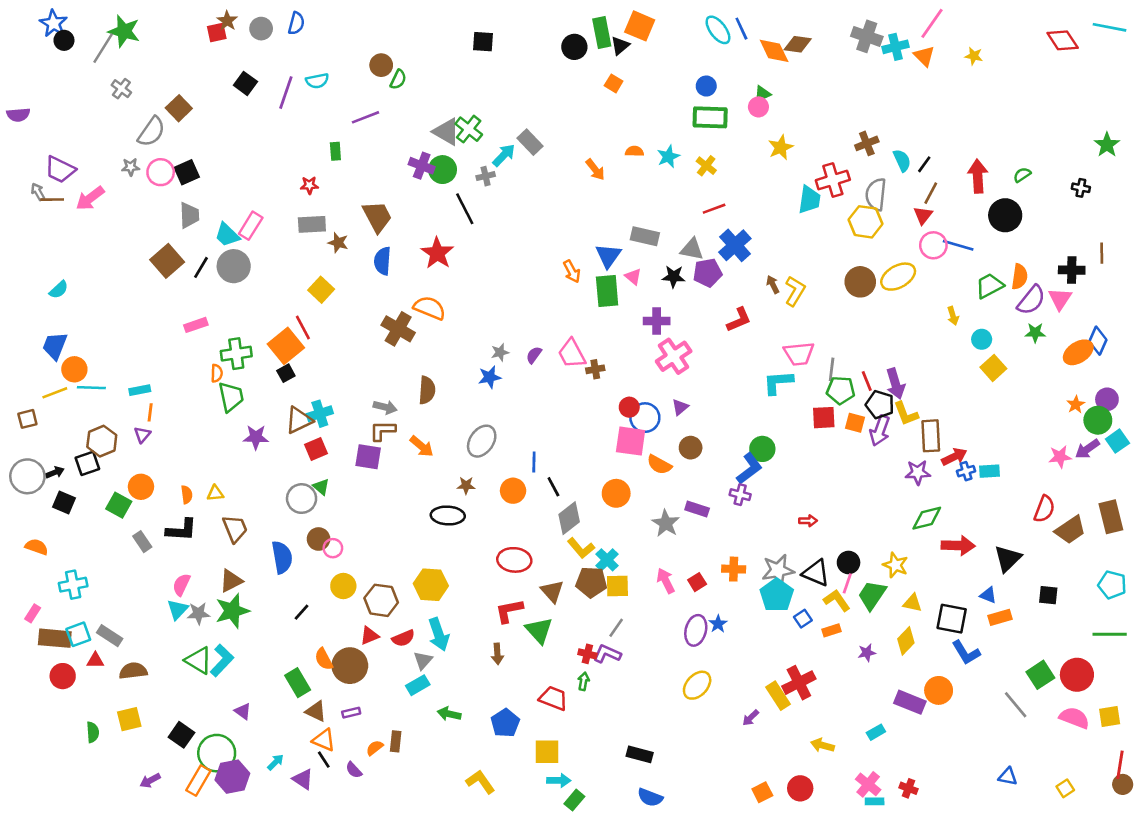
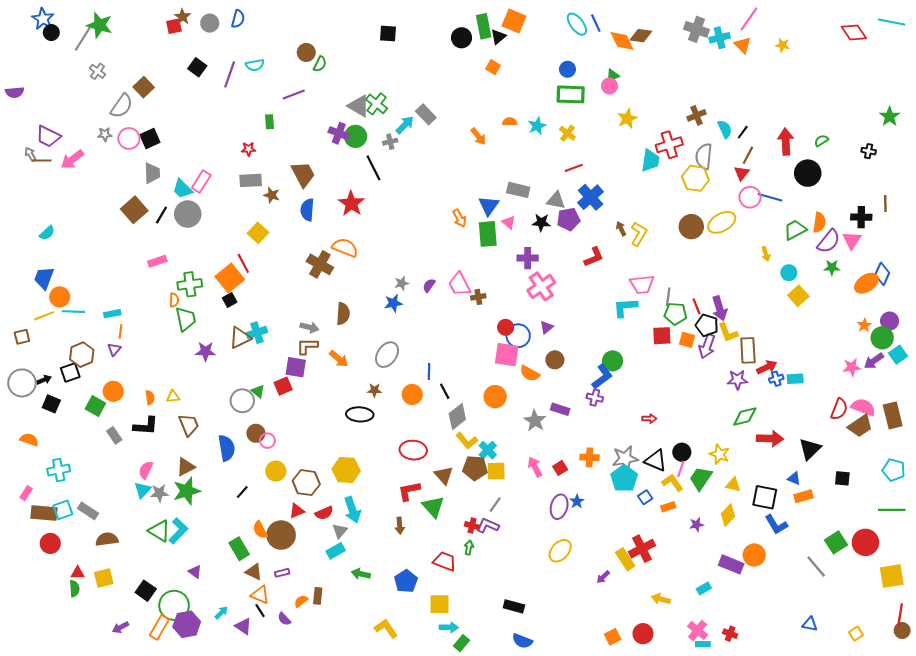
red square: (316, 449) -> (283, 386), moved
red triangle: (95, 660) -> (78, 573), moved
yellow square: (1110, 717) -> (892, 576), size x1.4
pink semicircle: (1074, 718) -> (863, 407), moved

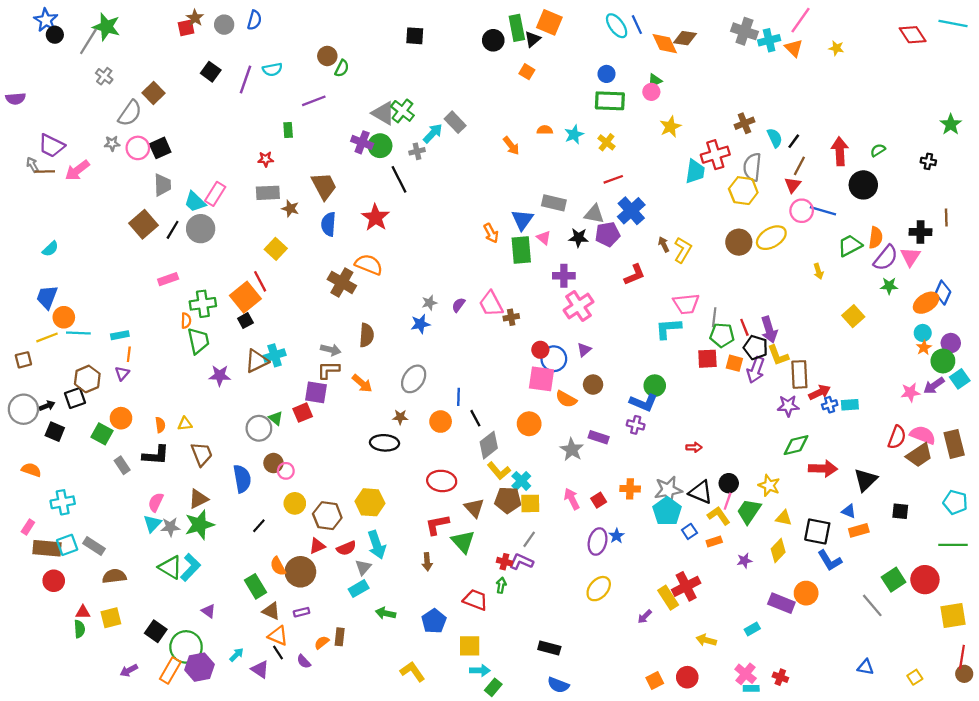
cyan circle: (789, 273) -> (923, 333), moved
blue L-shape: (602, 377) -> (644, 402), turned 60

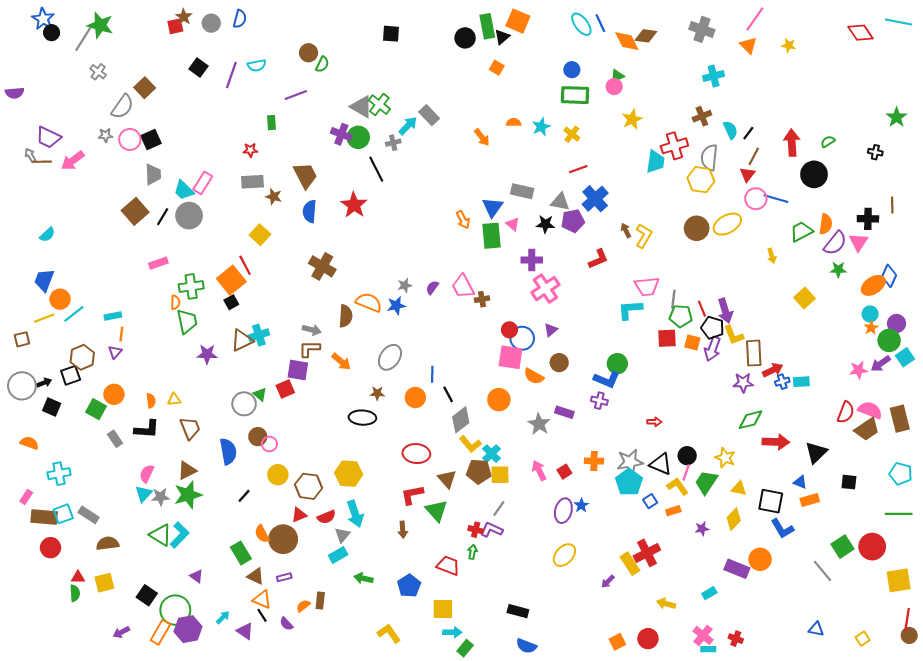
cyan cross: (769, 40) -> (714, 76), moved
orange semicircle: (369, 265) -> (369, 302), moved
cyan line: (78, 333) -> (74, 314), turned -40

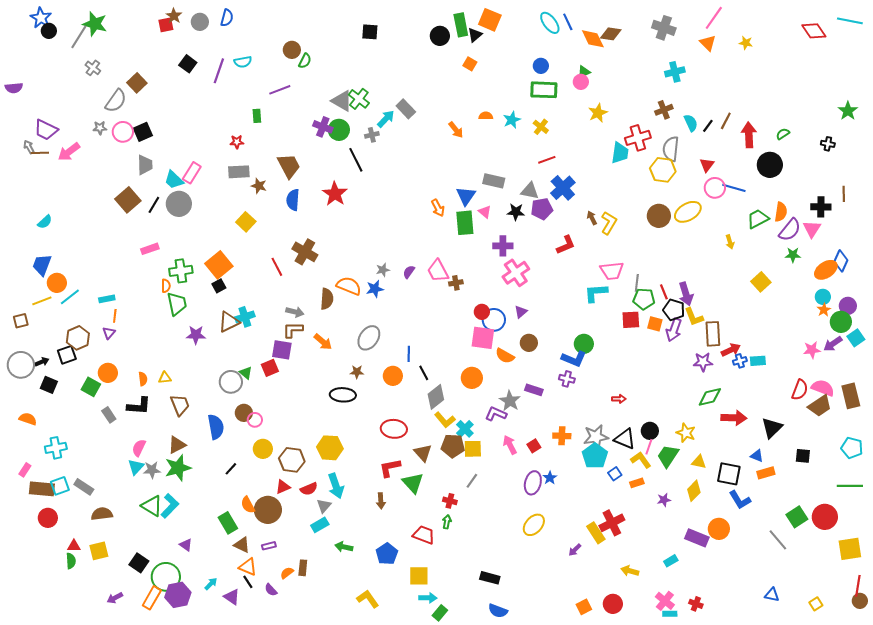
brown line: (754, 156) -> (726, 121), moved
red line: (245, 265) -> (277, 267), moved
purple L-shape: (491, 530) -> (496, 414), moved

